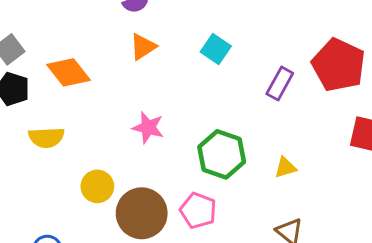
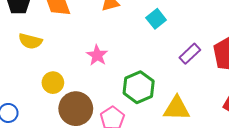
yellow triangle: (285, 167) -> (177, 108), size x1.8

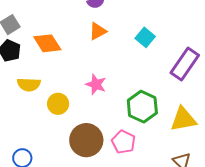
purple rectangle: (190, 54) -> (185, 64), size x1.5
yellow circle: (53, 83) -> (58, 104), moved

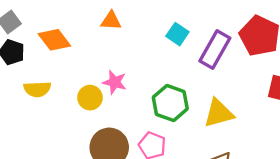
orange triangle: (98, 31) -> (111, 21), turned 36
cyan square: (145, 37) -> (177, 34), moved
yellow circle: (58, 104) -> (90, 98), moved

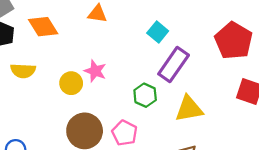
purple rectangle: (215, 49) -> (174, 65), moved
green hexagon: (170, 103) -> (145, 95), size x0.7

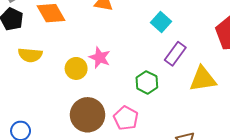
purple rectangle: (174, 65) -> (175, 54), size x0.7
yellow triangle: (189, 109) -> (203, 79), moved

